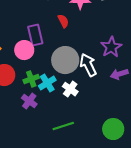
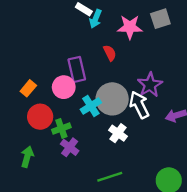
purple star: (111, 47) -> (150, 85), moved
green cross: (31, 79) -> (61, 128), moved
cyan cross: (47, 83) -> (91, 106), moved

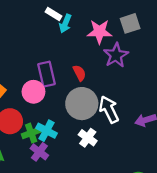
red semicircle: (110, 53) -> (79, 73), moved
purple star: (150, 85) -> (116, 55), moved
cyan cross: (91, 106) -> (46, 131), moved, turned -30

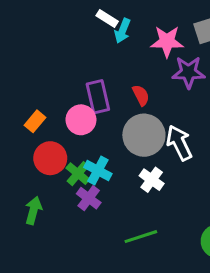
purple star: (116, 55) -> (188, 72), turned 30
green cross: (31, 133) -> (78, 174), turned -30

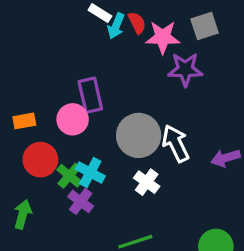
red semicircle: (141, 95) -> (137, 23), moved
orange rectangle: (35, 121) -> (24, 121), turned 40

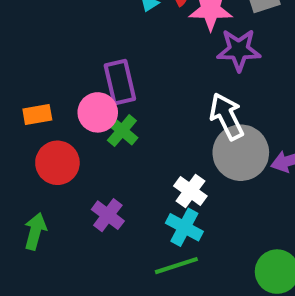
gray circle: (139, 135) -> (241, 153), moved
white arrow: (176, 143) -> (227, 116), moved
cyan cross: (90, 172) -> (184, 227), moved
green cross: (69, 176) -> (122, 131), moved

